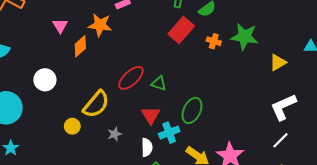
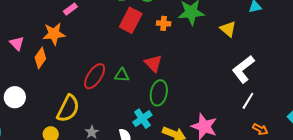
yellow triangle: (278, 62) -> (228, 29), turned -36
red triangle: (151, 115) -> (153, 63), moved

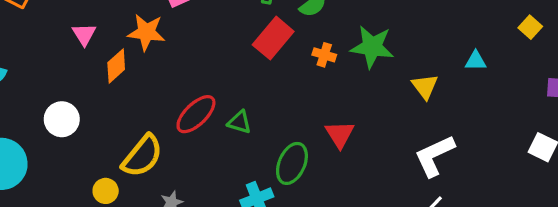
red triangle: (153, 63) -> (340, 134), moved

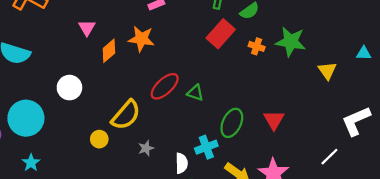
orange star: (146, 32) -> (141, 39), moved
red triangle: (340, 134) -> (274, 120), moved
white L-shape: (435, 156) -> (356, 121), moved

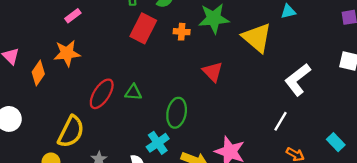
yellow triangle: (327, 71) -> (257, 38), size x1.6
red triangle: (274, 120) -> (213, 72), moved

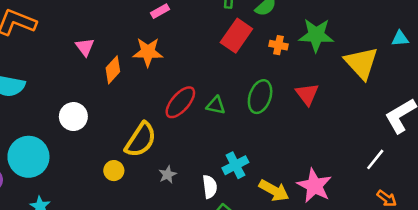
green ellipse: (177, 113) -> (260, 97), moved

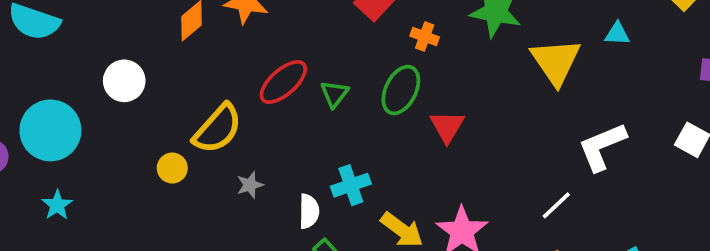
orange cross: (278, 45) -> (425, 36), moved
red triangle: (307, 94) -> (447, 127), moved
green triangle: (216, 105) -> (334, 94), turned 48

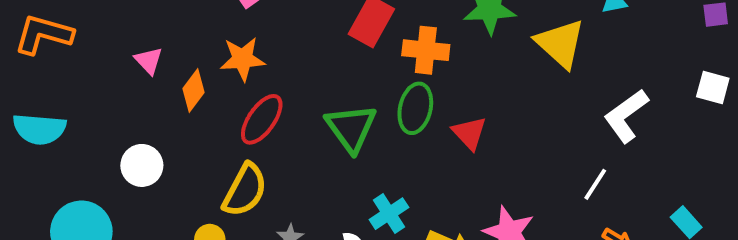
orange cross: (425, 36) -> (426, 50), size x1.6
red ellipse: (283, 82) -> (262, 119), moved
green triangle: (334, 94) -> (351, 128), size x1.8

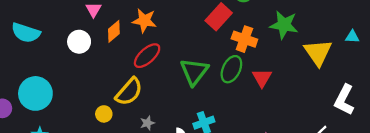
white L-shape: (626, 116) -> (344, 100), turned -40
red triangle: (469, 133) -> (262, 78), moved
white circle: (142, 165) -> (79, 42), moved

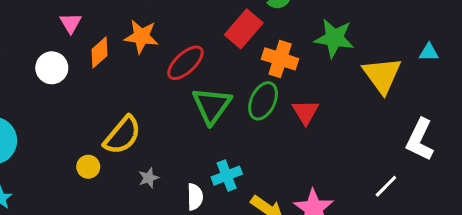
red ellipse: (147, 56) -> (185, 63), moved

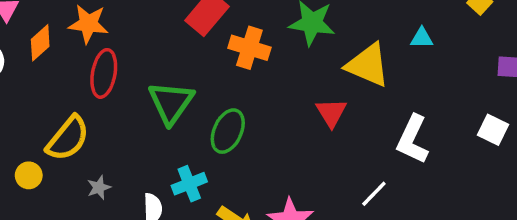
red ellipse: (185, 63) -> (104, 73), moved, turned -36
yellow triangle: (382, 75) -> (368, 65), turned -30
green ellipse: (263, 101) -> (228, 131), moved
red triangle: (305, 112) -> (331, 113), moved

